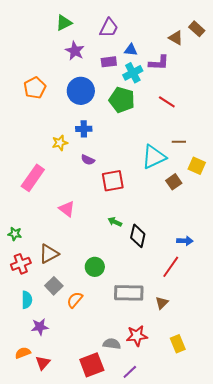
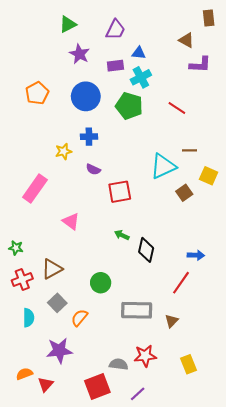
brown rectangle: (197, 29) -> (209, 18), moved, turned 42
purple L-shape: (159, 63) -> (200, 65), moved
purple star: (40, 327) -> (59, 350), moved, size x1.4

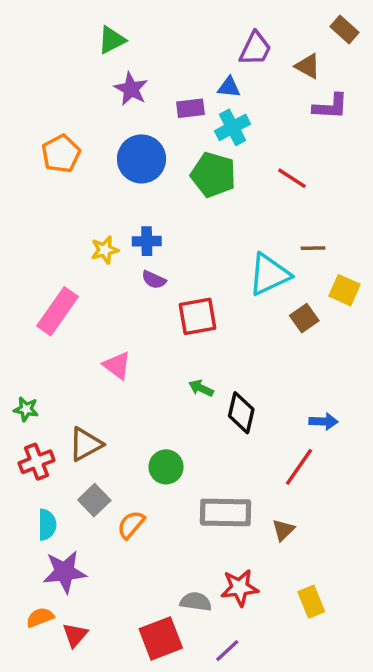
brown rectangle: (209, 18) -> (344, 29), turned -42
purple trapezoid: (115, 30) -> (255, 49), moved
blue cross: (89, 137) -> (147, 241), moved
purple star: (59, 350) -> (65, 572), moved

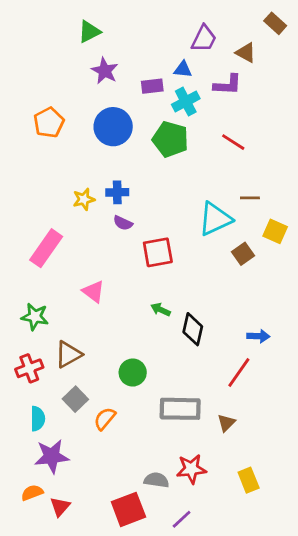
purple L-shape: (330, 106) -> (228, 85), moved
green star: (26, 409) -> (35, 317), moved, size x1.4

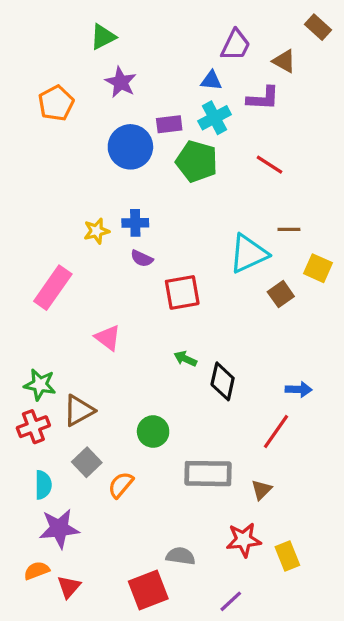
purple rectangle: (152, 86) -> (169, 124), moved
orange pentagon: (49, 122) -> (56, 103), moved
green star: (35, 317) -> (40, 385), moved
red star: (191, 469) -> (244, 540), moved
purple line: (182, 519) -> (231, 601), moved

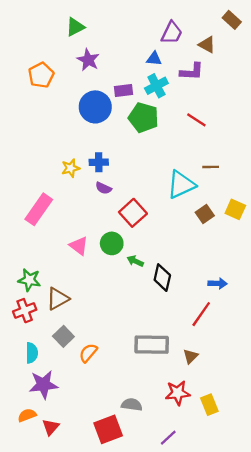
yellow square: (318, 268) -> (235, 209), moved
red square: (182, 292) -> (133, 213), turned -32
green circle: (153, 432) -> (112, 243), moved

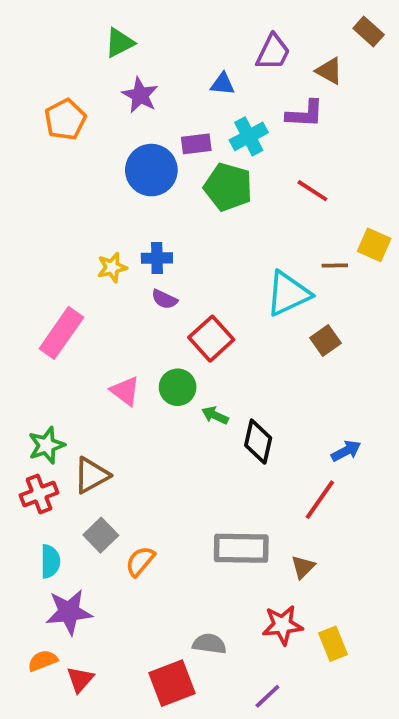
blue triangle: (154, 59) -> (223, 84), moved
yellow square: (235, 209) -> (374, 245), moved
green star: (29, 280) -> (47, 445), turned -30
blue arrow: (218, 283) -> (346, 451), turned -30

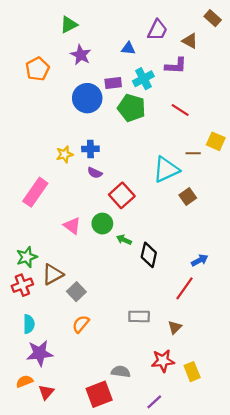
gray square: (101, 535) -> (76, 292), moved
gray rectangle: (241, 548) -> (139, 316), size x0.7

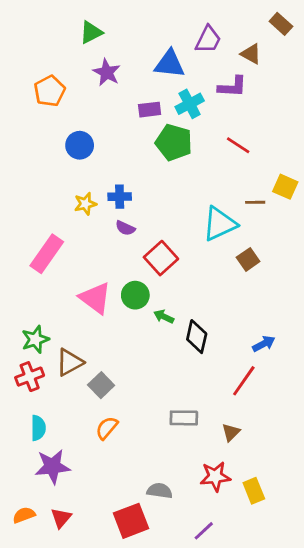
blue triangle: (128, 48) -> (170, 64), size x1.6
blue circle: (87, 98) -> (80, 145), moved, size x0.7
pink triangle: (72, 226) -> (95, 298), size x1.4
orange semicircle: (25, 381) -> (24, 515), moved

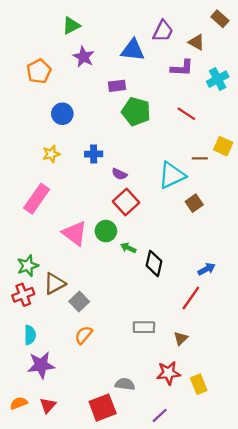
cyan cross: (190, 104) -> (218, 79), moved
yellow star: (85, 204) -> (51, 154), moved
purple semicircle: (125, 228) -> (119, 174), moved

